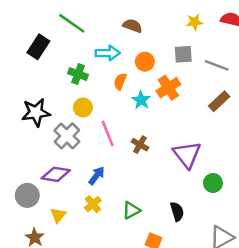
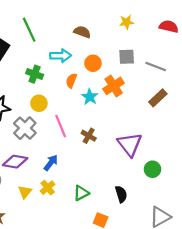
yellow star: (194, 22) -> (127, 22), moved
green line: (72, 23) -> (29, 30), turned 30
yellow triangle: (58, 215) -> (25, 192), moved

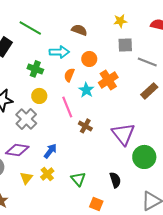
green line: (29, 30) -> (30, 28), turned -35
gray square: (127, 57) -> (125, 45), moved
pink line: (61, 126) -> (67, 107), moved
green circle: (152, 169) -> (144, 157), size x1.5
green triangle: (81, 193) -> (78, 179), turned -42

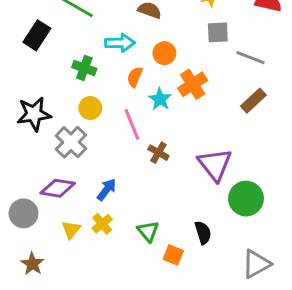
orange square: (96, 204) -> (173, 255), moved

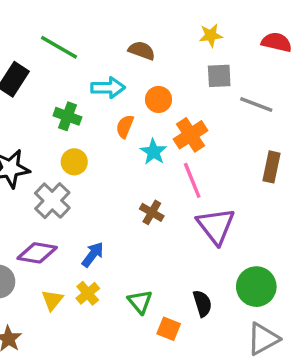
brown rectangle: (253, 101) -> (271, 167), moved, turned -35
pink line: (132, 124) -> (192, 180), moved
green circle: (246, 199) -> (256, 287), moved

